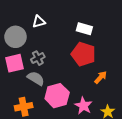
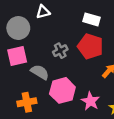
gray cross: (38, 58) -> (60, 51), moved

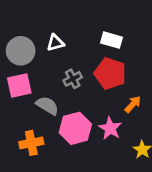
white triangle: (43, 12) -> (55, 43), moved
pink star: (90, 101) -> (110, 128), moved

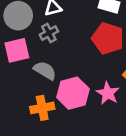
gray cross: (73, 79) -> (49, 33), moved
orange cross: (31, 143) -> (42, 108), moved

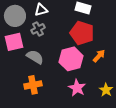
pink hexagon: (73, 93) -> (71, 59), moved
pink star: (108, 93) -> (77, 88), moved

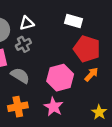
red pentagon: (82, 33) -> (87, 49), moved
pink star: (77, 88) -> (53, 107), moved

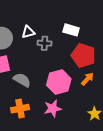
gray cross: (23, 44) -> (45, 43), moved, turned 32
pink star: (53, 107) -> (53, 109), turned 30

